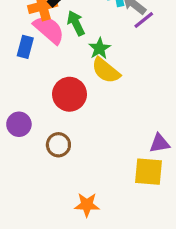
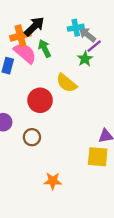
green star: (99, 48) -> (85, 59), moved

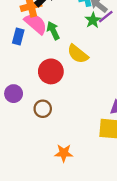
green arrow: (45, 48) -> (53, 31), moved
green star: (85, 59) -> (93, 20), moved

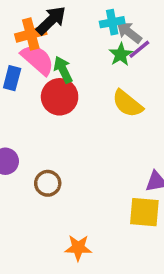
yellow semicircle: (78, 54) -> (127, 104), moved
red circle: (51, 71) -> (60, 97), moved

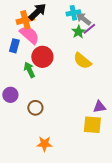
green arrow: (63, 70) -> (29, 70), moved
orange star: (78, 248) -> (44, 144), moved

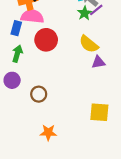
pink semicircle: (29, 35) -> (32, 16), turned -35
green arrow: (29, 70) -> (17, 54), moved, turned 42
purple triangle: (99, 107) -> (98, 62), moved

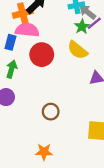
yellow semicircle: (89, 44) -> (78, 50), moved
brown circle: (39, 94) -> (51, 112), moved

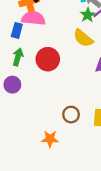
red circle: (42, 55) -> (48, 59), moved
brown circle: (51, 112) -> (71, 115), moved

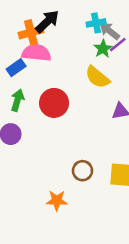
blue rectangle: (17, 30) -> (16, 68), turned 40

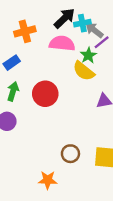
black arrow: (47, 22) -> (64, 18), moved
green star: (103, 49) -> (88, 55), moved
pink semicircle: (36, 53) -> (62, 43), moved

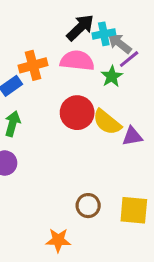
orange cross: (25, 31) -> (33, 65), moved
yellow semicircle: (84, 71) -> (107, 122), moved
red circle: (45, 94) -> (77, 113), moved

